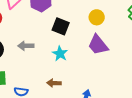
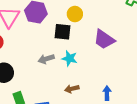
yellow circle: (97, 17) -> (75, 14), moved
gray arrow: (26, 46) -> (46, 59), moved

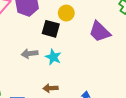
purple trapezoid: (104, 39) -> (100, 32), moved

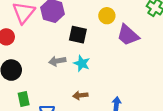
yellow circle: (66, 13) -> (107, 16), moved

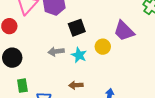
yellow circle: (107, 16) -> (103, 47), moved
black square: (78, 35) -> (77, 28), turned -36

